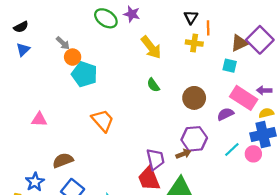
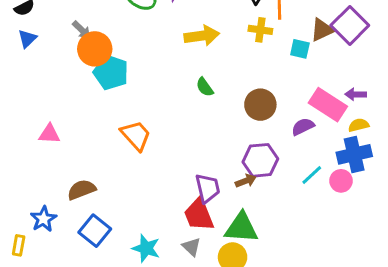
yellow arrow: (151, 47) -> (202, 36), turned -60
orange circle: (73, 57) -> (95, 49), size x1.5
cyan square: (230, 66) -> (300, 49), moved

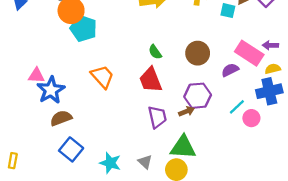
green semicircle: (205, 87) -> (155, 52), moved
pink circle: (341, 181) -> (251, 118), moved
red trapezoid: (199, 215) -> (151, 80), moved
blue star: (43, 219) -> (51, 90), moved, size x1.4

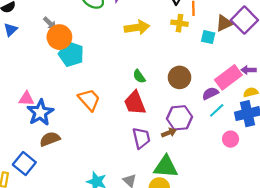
pink rectangle: (249, 53) -> (228, 77), turned -70
cyan line: (237, 107) -> (217, 110), moved
blue square: (71, 149) -> (24, 164), moved

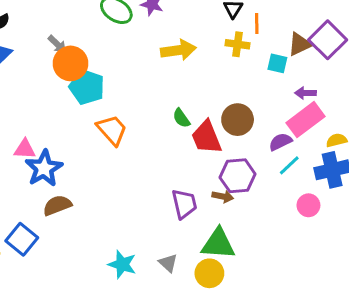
purple arrow: (249, 70) -> (306, 93), moved
orange trapezoid: (89, 100) -> (112, 130), moved
red trapezoid: (135, 103) -> (206, 137), moved
brown arrow: (169, 133) -> (223, 196), turned 32

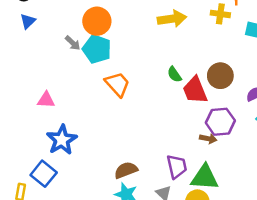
gray arrow: (57, 44) -> (73, 43), moved
orange circle: (71, 63) -> (97, 21), moved
blue star: (44, 168) -> (62, 140), moved
purple trapezoid: (184, 204) -> (177, 166), moved
brown semicircle: (57, 205) -> (126, 170), moved

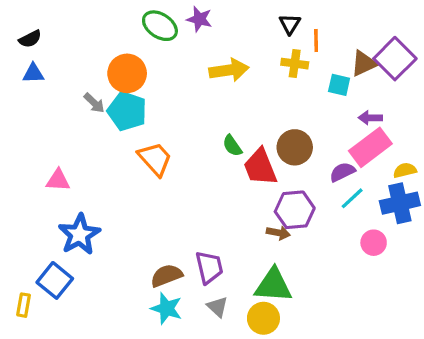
blue triangle: (28, 21) -> (33, 73), turned 42
purple trapezoid: (177, 166) -> (209, 267), moved

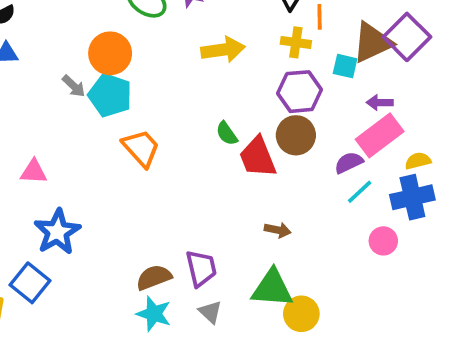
brown triangle: (364, 64) -> (372, 42), size x1.4
purple hexagon: (295, 210) -> (300, 92), moved
yellow circle: (263, 318) -> (301, 314), moved

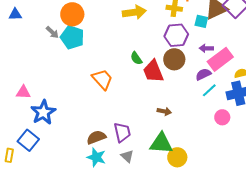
purple arrow: (380, 103) -> (206, 48), moved
orange trapezoid: (141, 148) -> (102, 79), moved
pink triangle: (34, 172) -> (23, 92), moved

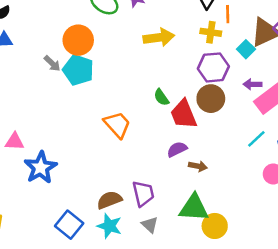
cyan square: (201, 21) -> (246, 49), turned 32
purple semicircle: (203, 74) -> (177, 149), moved
blue square: (28, 140) -> (69, 225), moved

